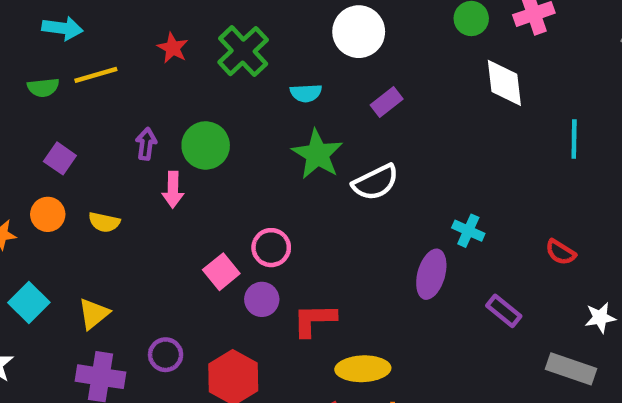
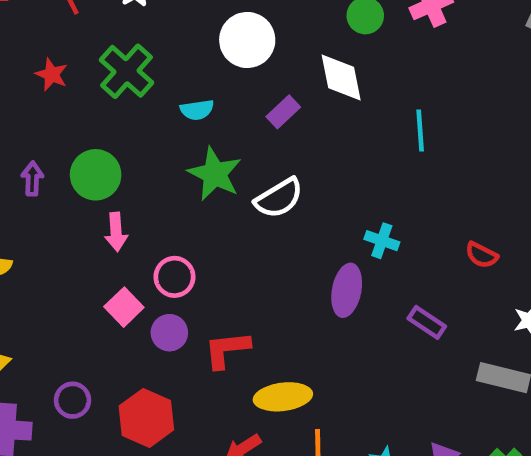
white diamond: (504, 83) -> (341, 77), moved
cyan line: (574, 139) -> (420, 130), moved
pink arrow: (173, 190) -> (116, 232), moved

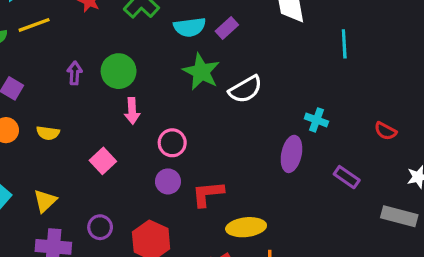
cyan semicircle: (197, 110) -> (190, 27), size x1.4
purple rectangle: (283, 112) -> (227, 28), moved
pink square: (124, 307) -> (103, 161), moved

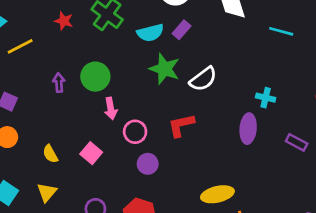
cyan line: (344, 44) -> (281, 31), turned -65
yellow semicircle: (48, 133) -> (50, 154), moved, turned 60
pink circle: (172, 143) -> (135, 132), moved
red L-shape: (208, 194) -> (181, 125), moved

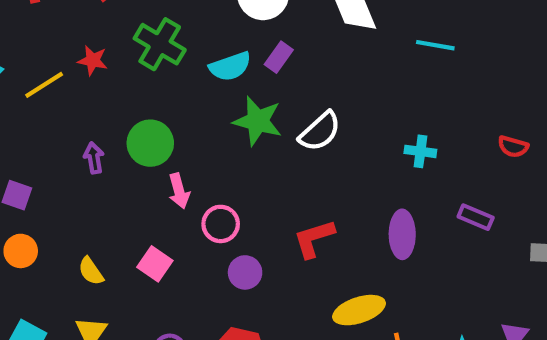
yellow line: (20, 46) -> (44, 85), moved
red L-shape: (181, 125) -> (314, 239), moved
purple ellipse: (248, 129) -> (402, 234), moved

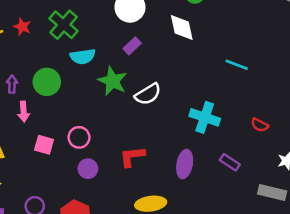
cyan line: (435, 45) -> (237, 65), moved
cyan semicircle: (230, 66) -> (83, 56), moved
cyan cross: (420, 151) -> (205, 117), size x1.6
pink arrow: (179, 191) -> (24, 112), moved
pink square: (155, 264) -> (44, 145), moved, turned -30

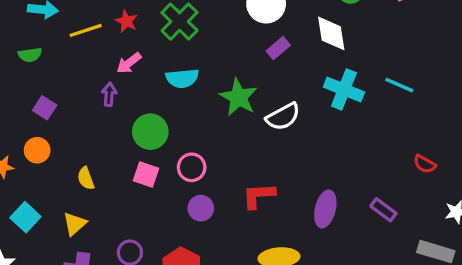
purple rectangle: (132, 46) -> (278, 48), moved
cyan semicircle: (83, 56) -> (182, 78), moved
green circle: (47, 82) -> (150, 132), moved
pink arrow: (24, 112) -> (129, 63), moved, turned 54
cyan cross: (205, 117) -> (344, 89), moved

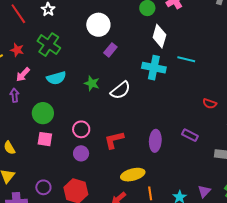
white diamond: (331, 33) -> (159, 36), moved, turned 35
green star: (238, 97) -> (92, 83), size x0.7
pink circle: (192, 167) -> (81, 129), moved

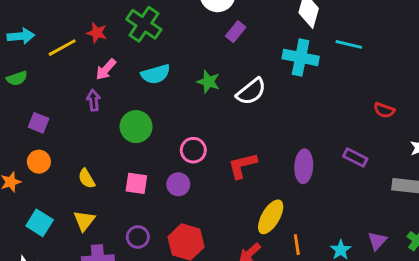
pink square: (45, 139) -> (136, 183), moved
purple circle: (81, 153) -> (178, 184), moved
yellow ellipse: (133, 175) -> (271, 217), turned -45

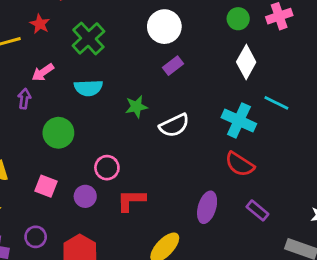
red star: (97, 33) -> (40, 24), moved
cyan cross: (301, 57) -> (239, 121), moved
green star: (208, 82) -> (136, 107), turned 30
red semicircle: (384, 110) -> (240, 164), moved, size x1.5
red L-shape: (242, 165) -> (131, 200), moved

